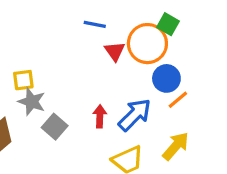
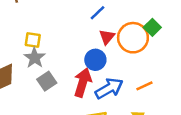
blue line: (95, 24) -> (97, 13), turned -70
blue circle: (166, 78) -> (95, 60), moved
red arrow: (100, 116) -> (83, 82), size x1.6

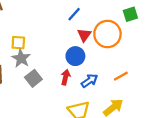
green square: (152, 27) -> (130, 14), moved, turned 32
red arrow: (83, 82) -> (66, 77), size x0.6
blue arrow: (109, 88) -> (89, 81), size x0.7

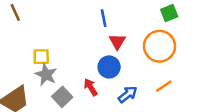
blue line: (74, 14) -> (104, 18), turned -48
orange circle: (107, 34) -> (160, 46), moved
red arrow: (66, 77) -> (91, 87), moved, turned -40

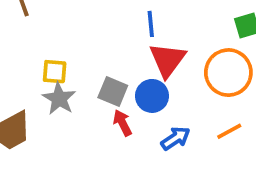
red triangle: (117, 41) -> (167, 60), size x1.5
gray square: (62, 97) -> (113, 91), moved, turned -30

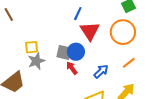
blue line: (151, 24) -> (78, 14), turned 40
blue circle: (152, 96) -> (76, 52), moved
gray star: (59, 99) -> (36, 61), turned 30

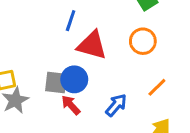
red triangle: (90, 31) -> (92, 45), turned -35
orange circle: (123, 32) -> (143, 41), size x0.7

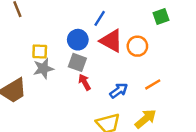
orange circle: (143, 41) -> (137, 46), moved
blue circle: (74, 79) -> (78, 40), moved

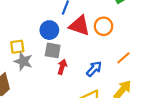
gray star: (43, 69) -> (23, 61), turned -30
red arrow: (84, 82) -> (62, 67), turned 56

